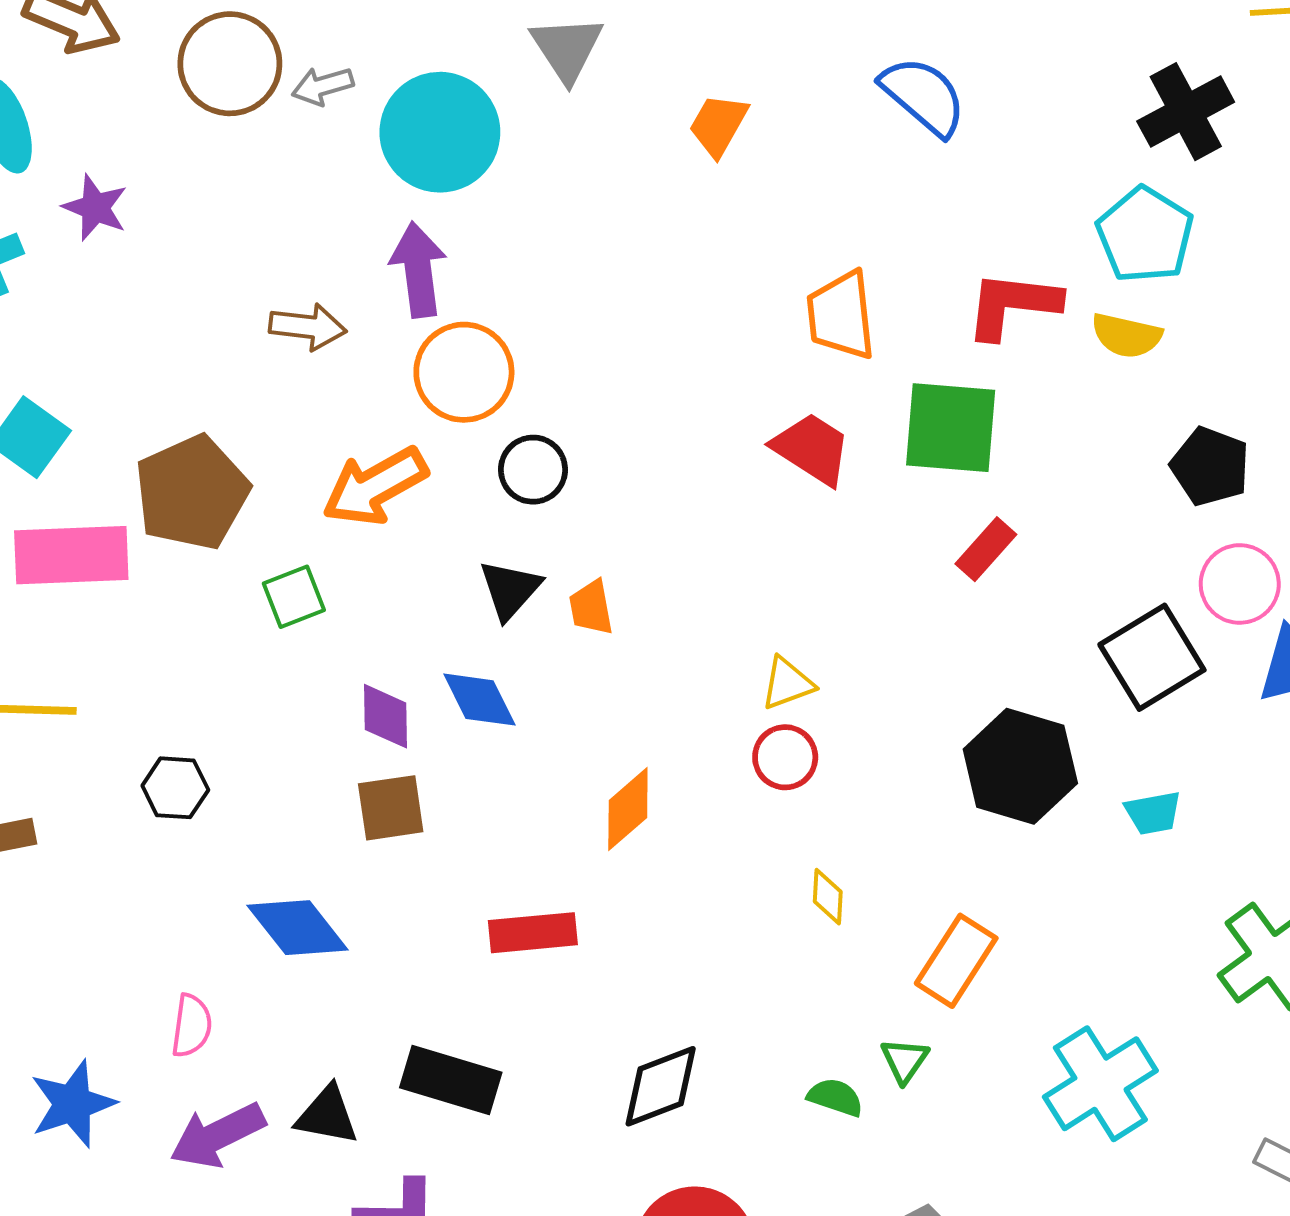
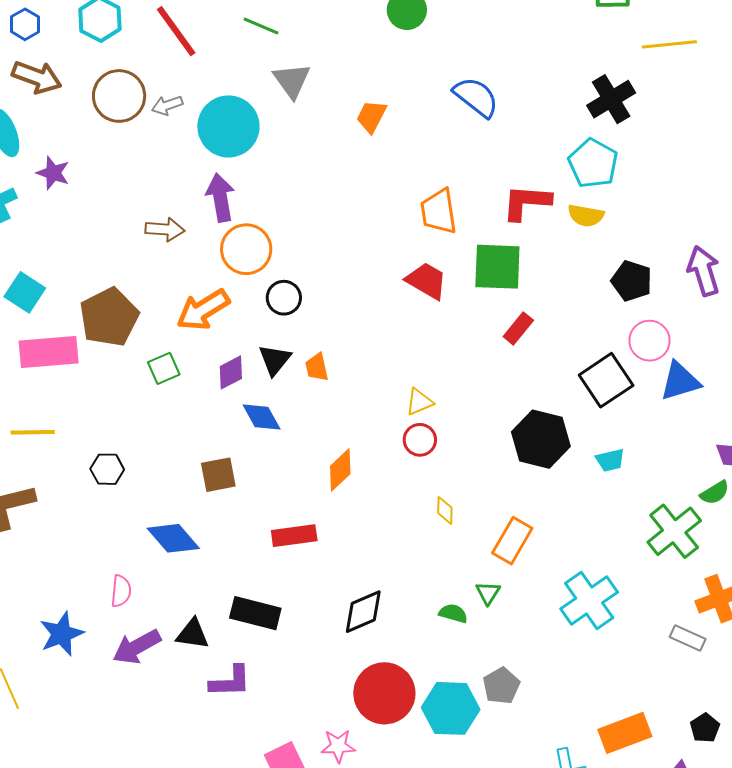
purple diamond: (386, 716) -> (231, 372), moved, turned 66

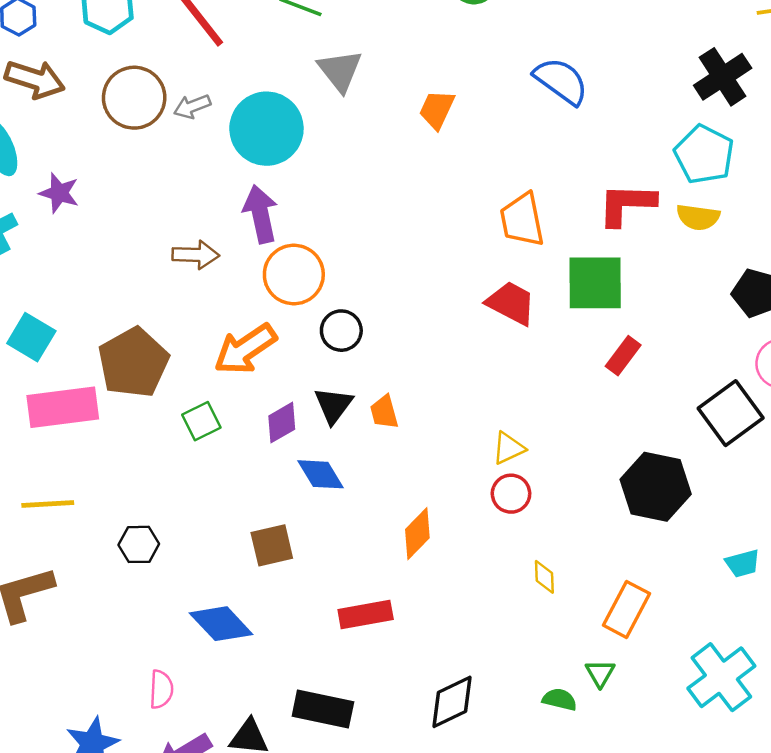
cyan trapezoid: (610, 460) -> (743, 563), moved

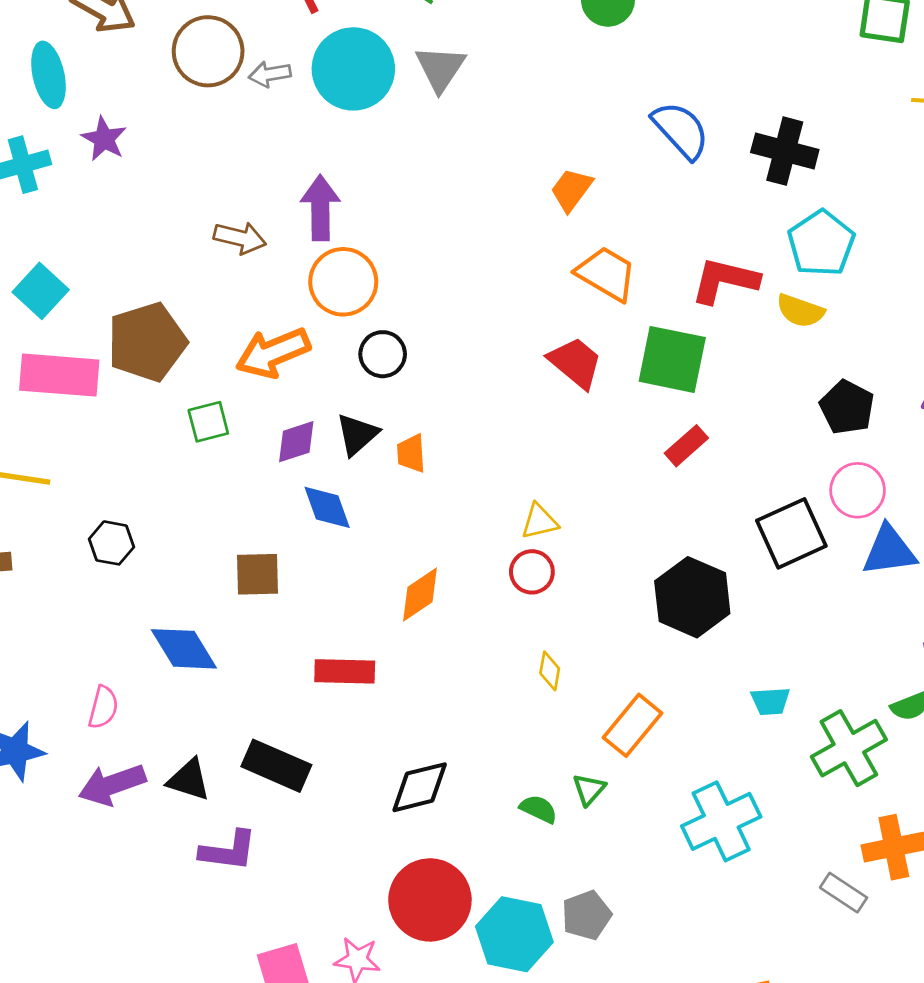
black cross: (723, 77) -> (785, 151), moved, turned 36
orange trapezoid: (437, 110) -> (571, 190), moved
cyan circle: (266, 129) -> (353, 69), moved
orange trapezoid: (522, 220) -> (606, 274), turned 120

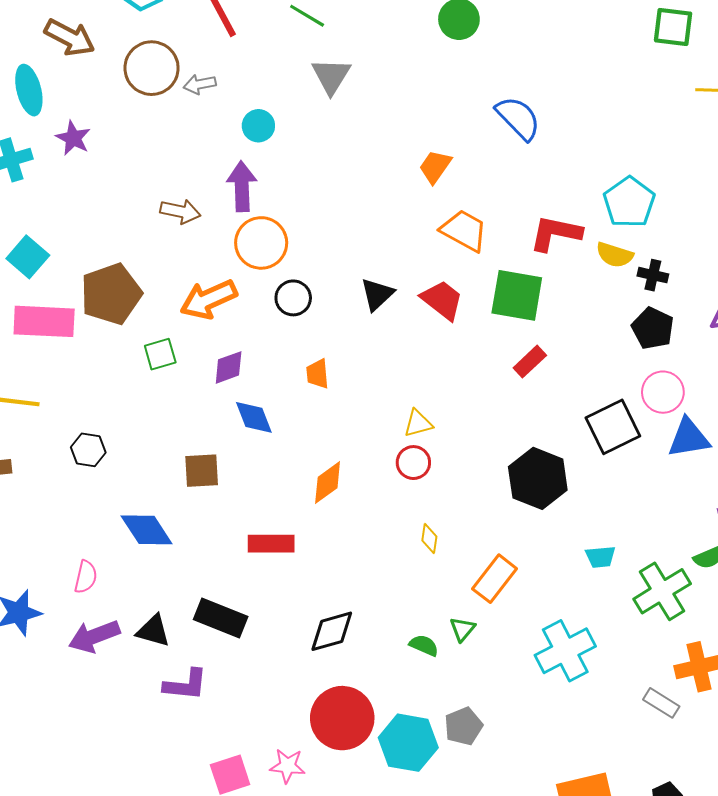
cyan circle: (353, 69) -> (258, 126), moved, size x0.5
black cross: (785, 151) -> (653, 275), moved, size x0.6
black triangle: (357, 434) -> (377, 294), moved

